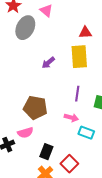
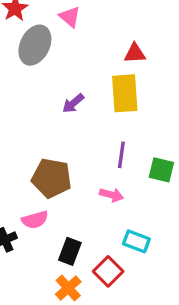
cyan rectangle: (86, 133) -> (136, 241), moved

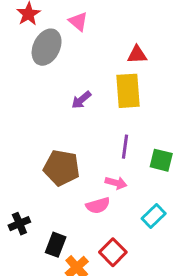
pink semicircle: (35, 220) -> (98, 205), moved
cyan rectangle: (136, 241) -> (154, 216), moved, turned -65
black rectangle: (70, 251) -> (56, 245), moved

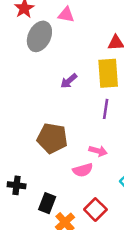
pink triangle: (78, 21) -> (66, 15), turned -30
purple line: (125, 147) -> (106, 109), moved
black cross: (19, 224) -> (17, 185), turned 30

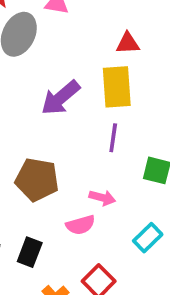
purple arrow: (69, 81) -> (61, 98), size x1.6
black rectangle: (47, 203) -> (30, 252), moved

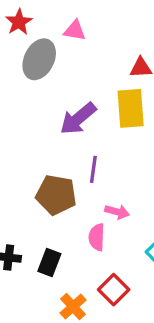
purple line: (113, 138) -> (93, 169), moved
pink semicircle: (80, 225) -> (97, 237), turned 108

